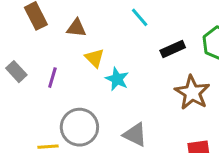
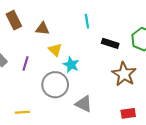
cyan line: (140, 17) -> (87, 21), turned 32
black rectangle: (173, 49) -> (110, 43), turned 42
gray circle: (79, 127) -> (55, 85), moved

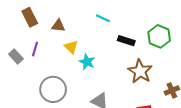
cyan line: (87, 21) -> (103, 18), turned -56
purple line: (25, 64) -> (35, 49), moved
gray circle: (55, 85) -> (53, 89), moved

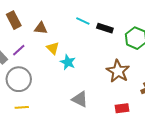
black rectangle: (126, 41) -> (105, 28), moved
purple line: (35, 49) -> (19, 50), turned 32
gray circle: (53, 89) -> (19, 79), moved

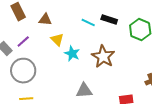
cyan line: (83, 21) -> (88, 23), moved
brown star: (118, 71) -> (103, 57), moved
gray triangle: (80, 99) -> (84, 91), turned -30

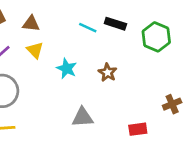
yellow triangle: (57, 40) -> (35, 50), moved
brown star: (103, 57) -> (107, 72), size x0.6

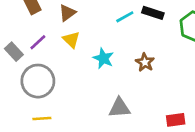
brown triangle: (31, 24) -> (67, 13), turned -42
cyan line: (88, 28) -> (125, 17), turned -54

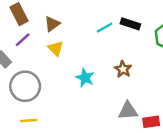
purple line: (38, 42) -> (23, 40), moved
cyan star: (103, 58) -> (85, 78), moved
gray triangle: (119, 108) -> (128, 111), moved

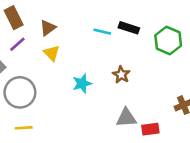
cyan line: (105, 28) -> (102, 32), turned 42
cyan star: (85, 78) -> (82, 84), turned 30

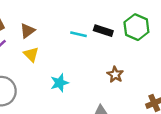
green hexagon: (168, 40) -> (136, 27), moved
brown star: (121, 75) -> (115, 75), moved

